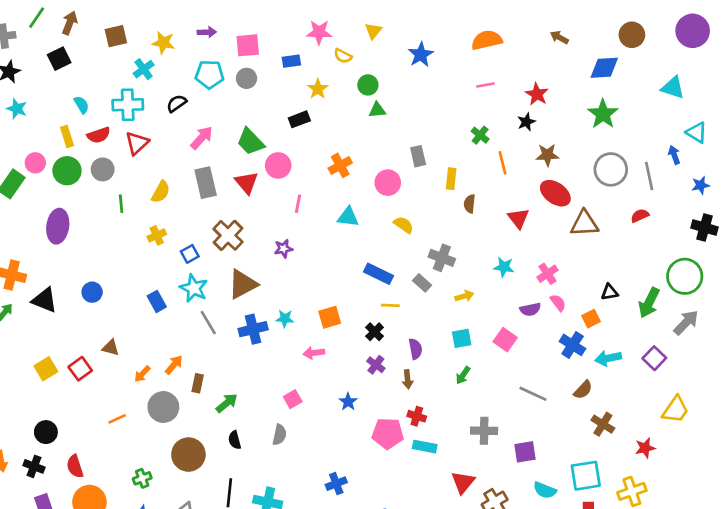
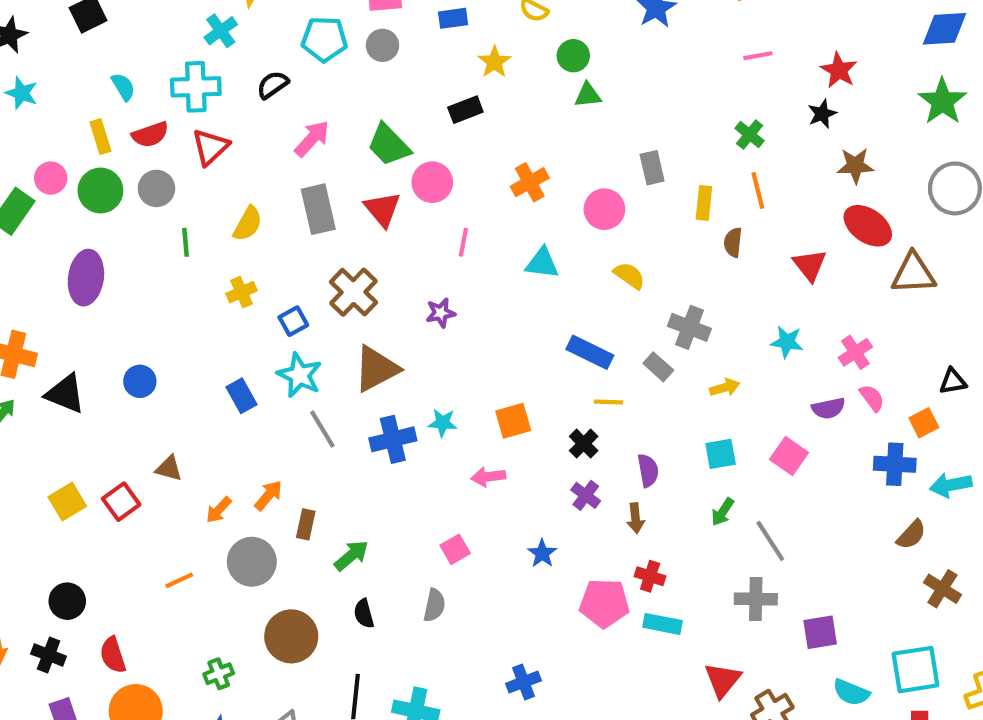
orange line: (503, 163) -> (758, 191), moved
blue cross: (573, 345) -> (895, 464), turned -30
gray line: (533, 394) -> (770, 541), moved, turned 32

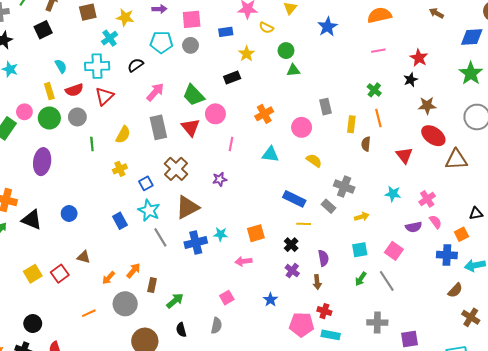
gray line: (770, 541) -> (387, 281), moved

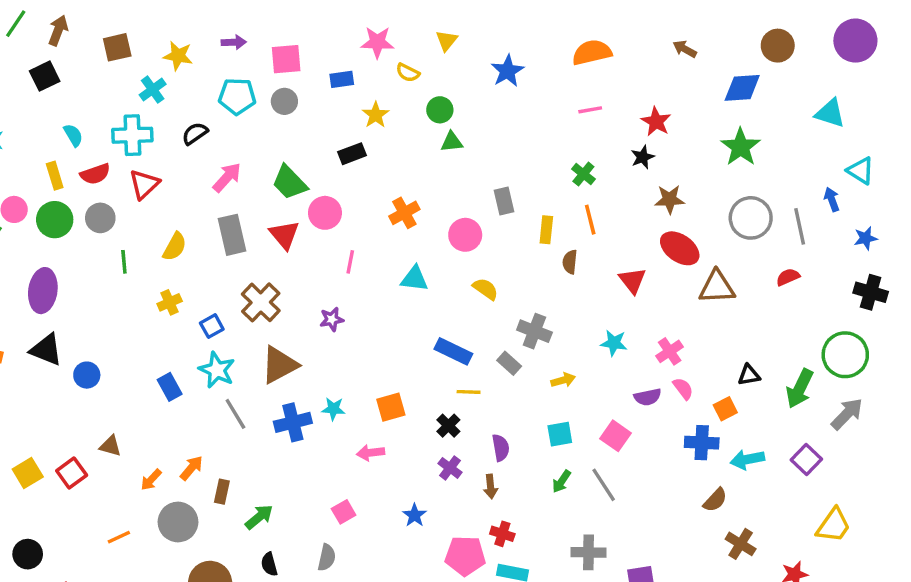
black triangle: (32, 220) -> (46, 350), moved

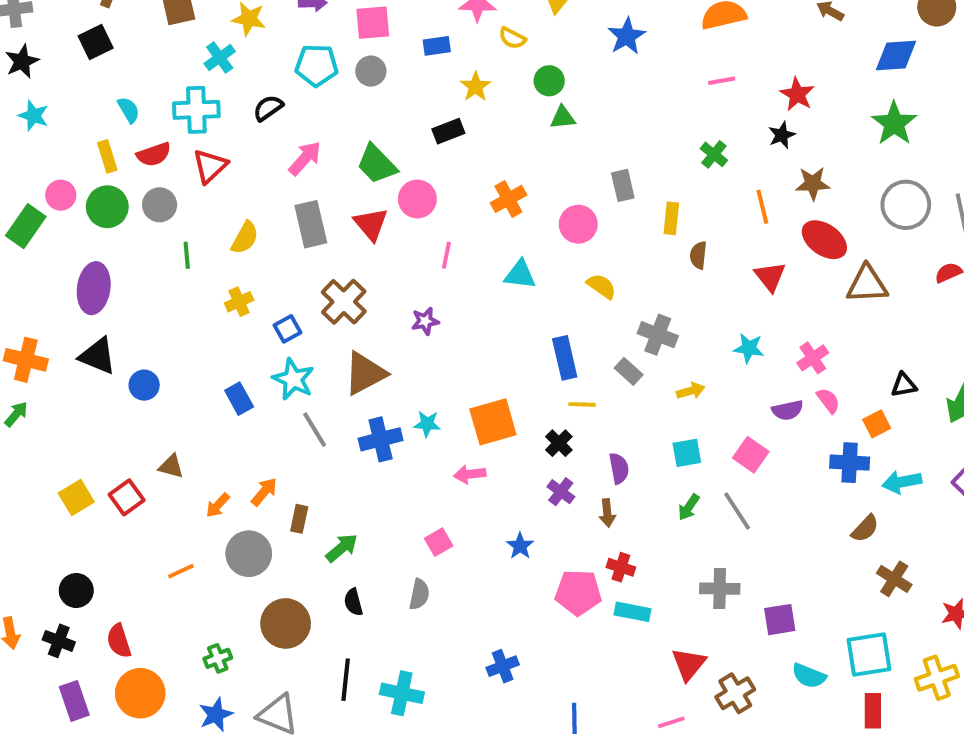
orange line: (590, 220) -> (762, 207), moved
blue rectangle: (453, 351) -> (565, 358), turned 51
orange square: (391, 407) -> (493, 422), size x1.4

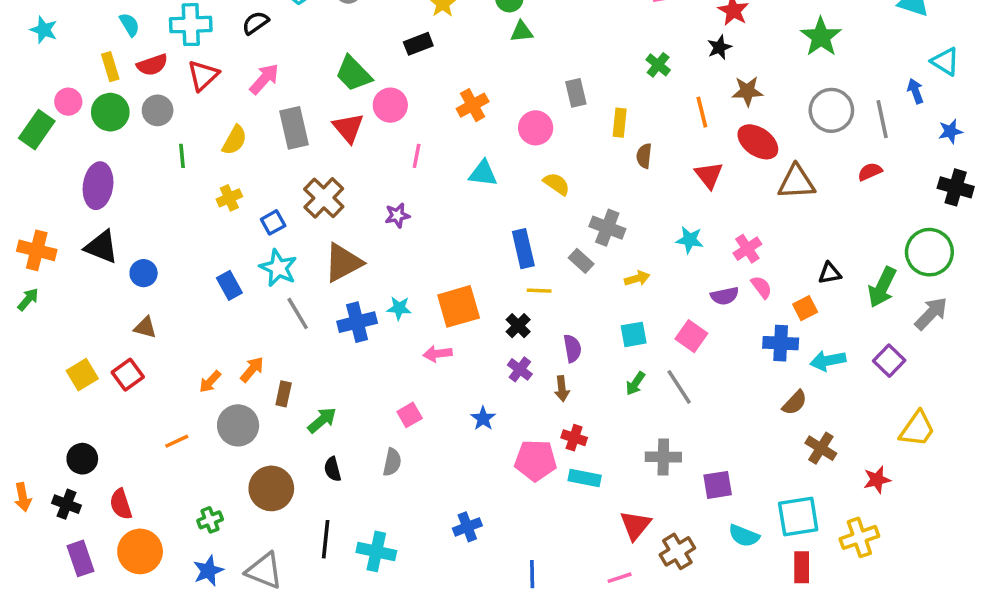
pink arrow: (305, 158) -> (264, 79), moved
brown triangle: (171, 466) -> (145, 327), moved

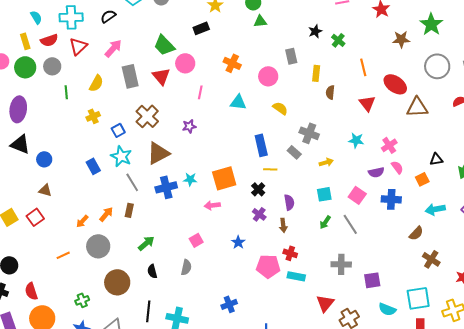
black star: (719, 47) -> (315, 31), moved
brown star: (747, 91) -> (401, 39), moved
orange cross: (473, 105) -> (232, 63), turned -36
blue cross: (781, 343) -> (391, 199), moved
brown rectangle: (284, 394) -> (129, 210), moved

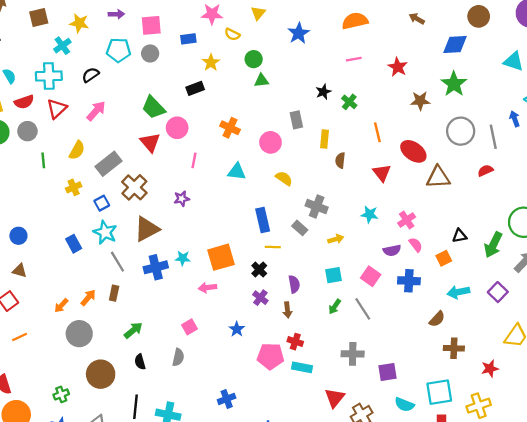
gray rectangle: (130, 76) -> (108, 164), moved, turned 65
orange line: (63, 255) -> (20, 337), moved
brown cross: (431, 259) -> (454, 348), turned -30

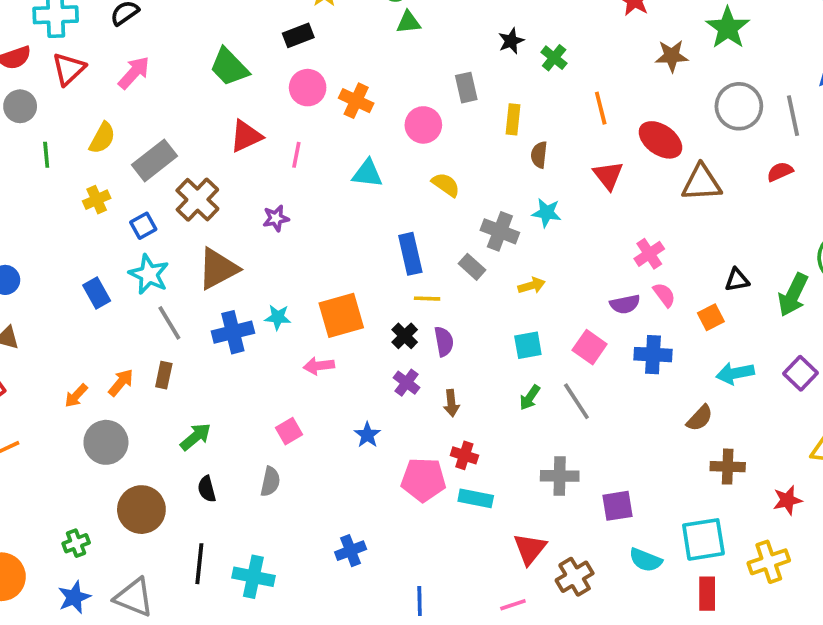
pink circle: (177, 128) -> (308, 88), moved
red triangle: (150, 142) -> (246, 136), moved, turned 45
cyan star: (370, 214) -> (547, 213), moved
purple semicircle: (294, 284) -> (444, 342), moved

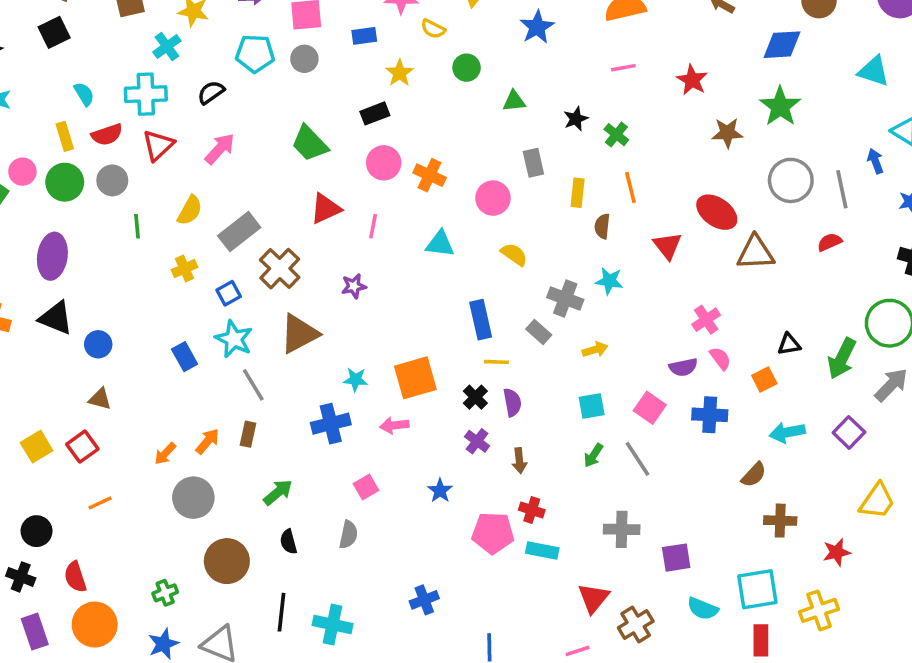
green triangle: (408, 22) -> (514, 101), moved
orange line: (601, 108) -> (630, 187), moved
blue cross: (233, 332) -> (331, 424), moved

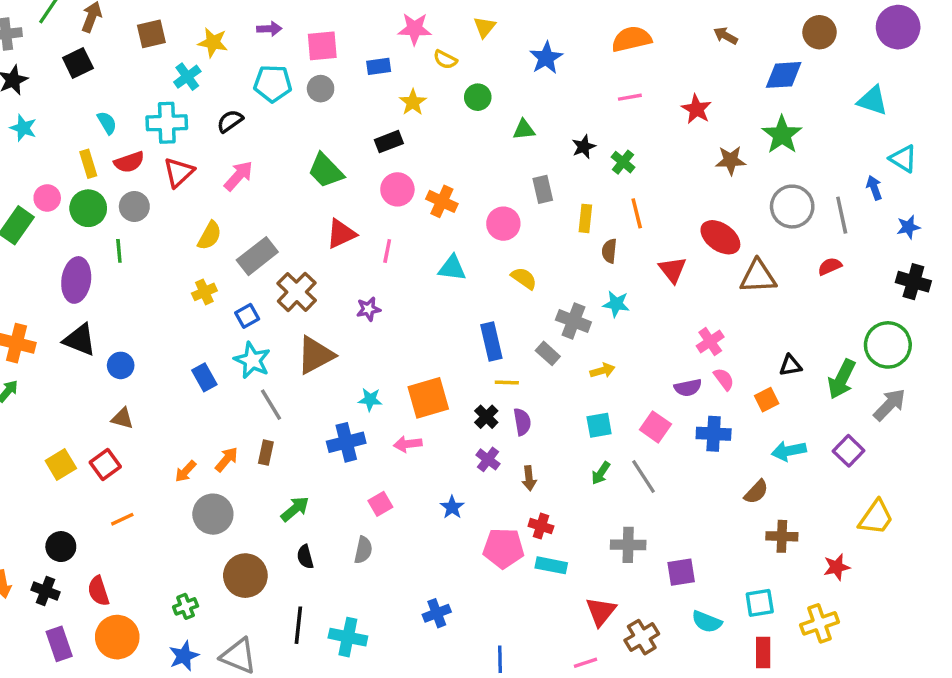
green line: (137, 226) -> (119, 251), moved
cyan square: (757, 589) -> (760, 603), size x0.7

